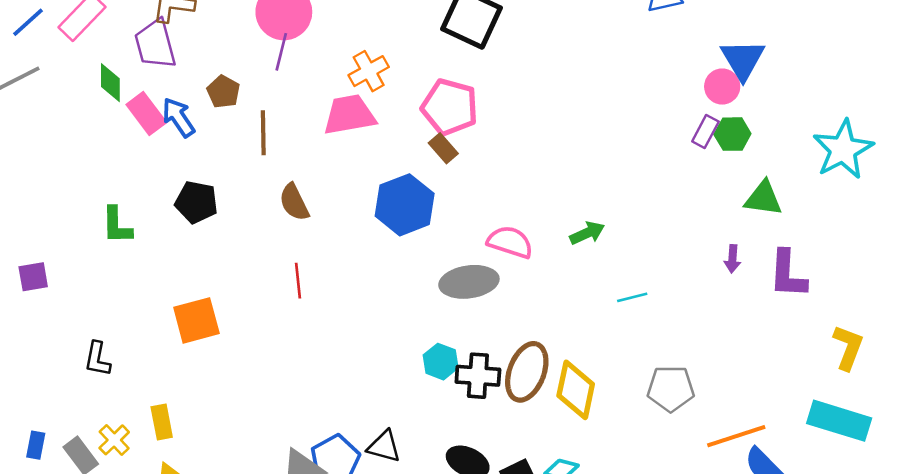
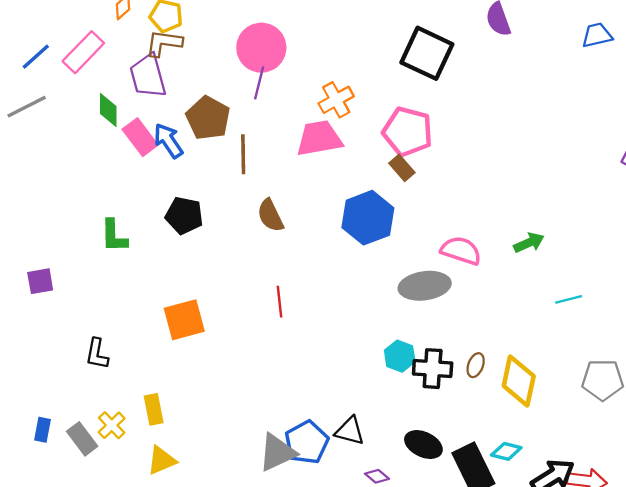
brown pentagon: (223, 92) -> (208, 118), size x1.5
red line: (298, 281) -> (279, 302), moved
brown ellipse: (527, 372) -> (476, 365), size x0.5

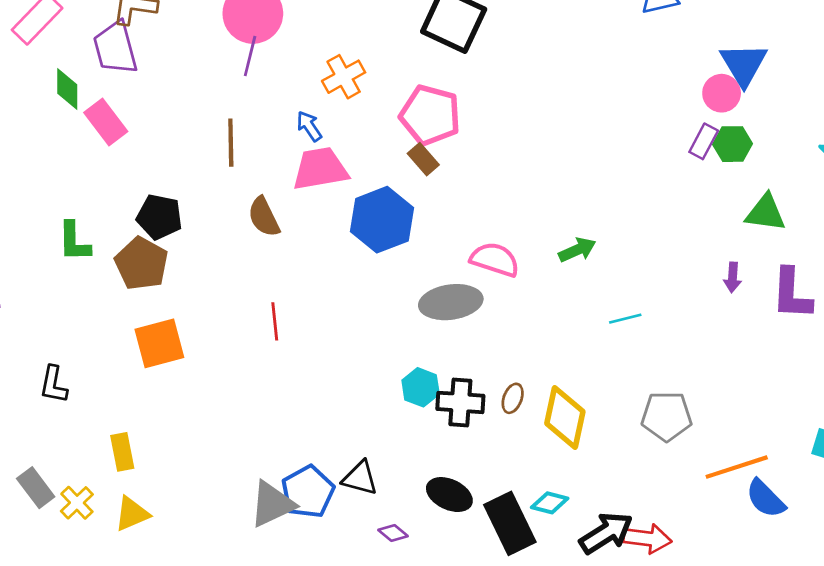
brown pentagon: (208, 118) -> (141, 264), moved
pink trapezoid: (319, 138) -> (320, 169), moved
blue arrow: (168, 141) -> (309, 126), moved, size x0.7
yellow cross: (112, 425) -> (77, 503), moved

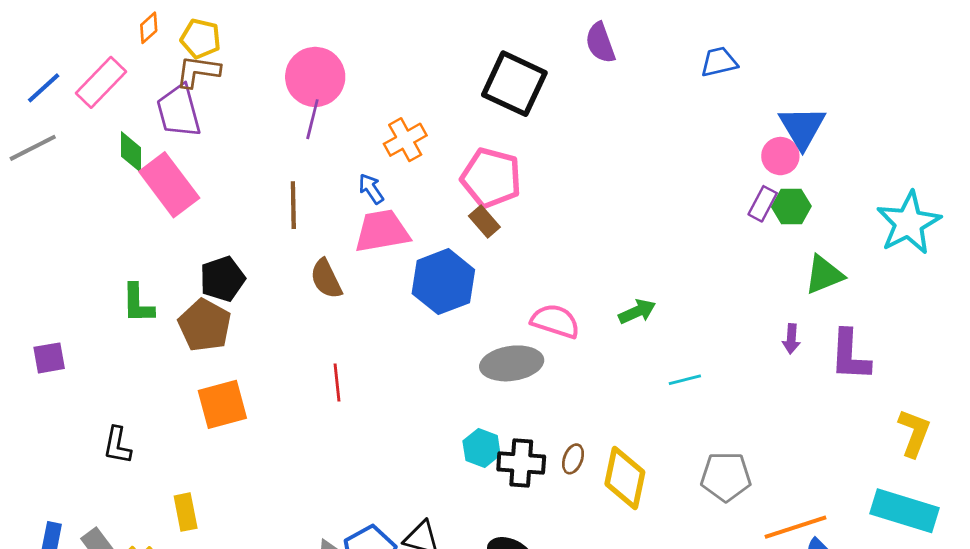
pink rectangle: (106, 122) -> (169, 185), size x1.4
green triangle: (766, 213) -> (824, 275), turned -30
black pentagon: (159, 217) -> (222, 279), turned -30

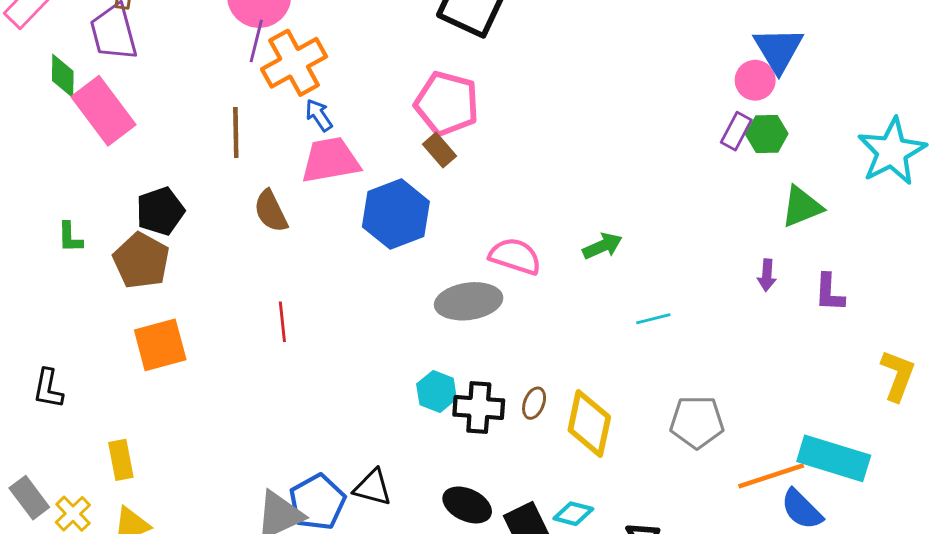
orange cross: (405, 140) -> (294, 63), moved, size x1.4
green L-shape: (138, 303) -> (70, 237), size x0.7
purple L-shape: (850, 355) -> (829, 293), size x0.7
cyan rectangle: (905, 511) -> (834, 458), moved

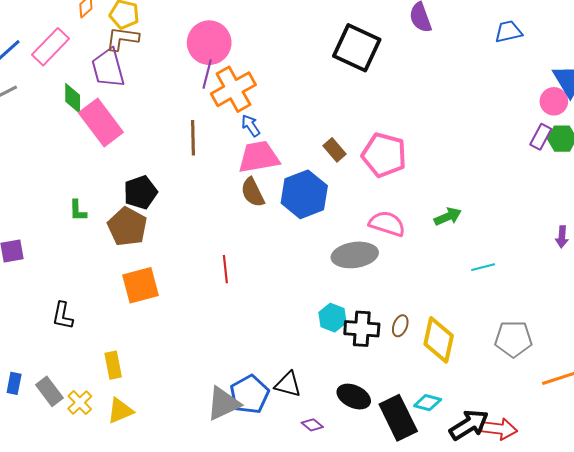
pink pentagon: (447, 103) -> (384, 155), moved
brown semicircle: (271, 211) -> (253, 192), moved

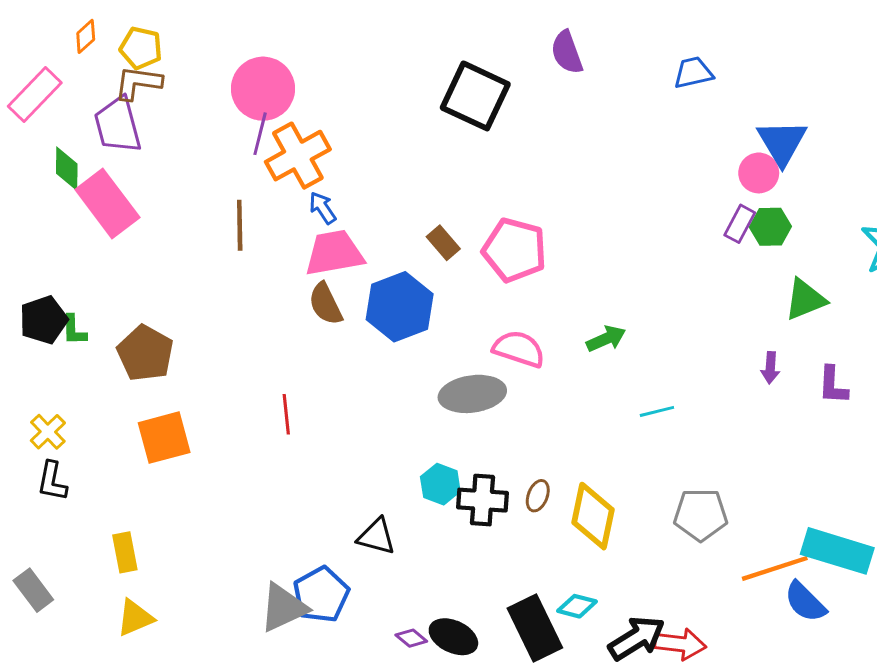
black pentagon: (140, 192) -> (43, 320), moved
black triangle: (288, 384) -> (376, 536), moved
black ellipse: (354, 397) -> (453, 637), moved
yellow cross: (80, 403) -> (48, 432), moved

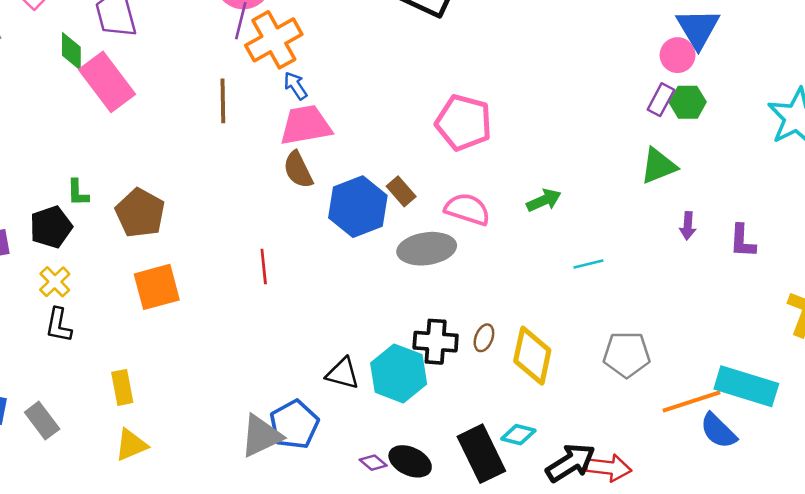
brown rectangle: (443, 243) -> (401, 191), moved
green triangle: (805, 299) -> (658, 166), moved
blue hexagon: (400, 307) -> (358, 207), moved
black pentagon: (43, 320) -> (51, 227), moved
cyan hexagon: (440, 484) -> (399, 373), moved, size x1.6

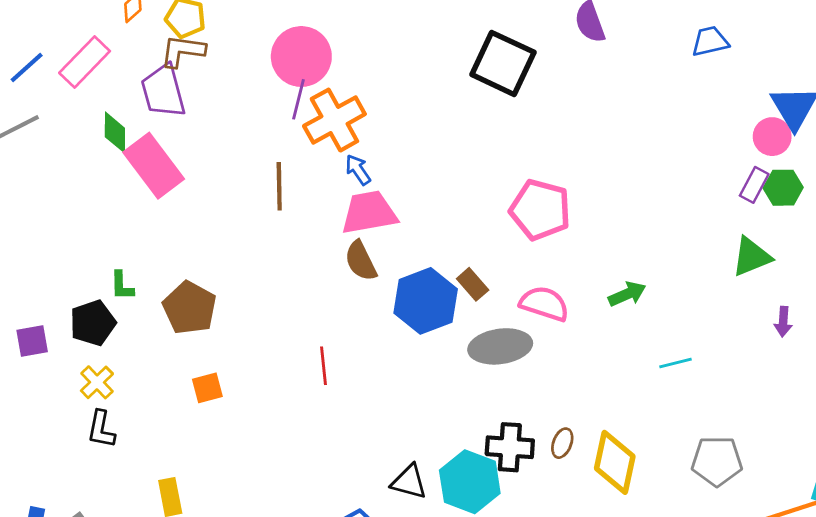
orange square: (157, 287) -> (207, 388), size x0.6

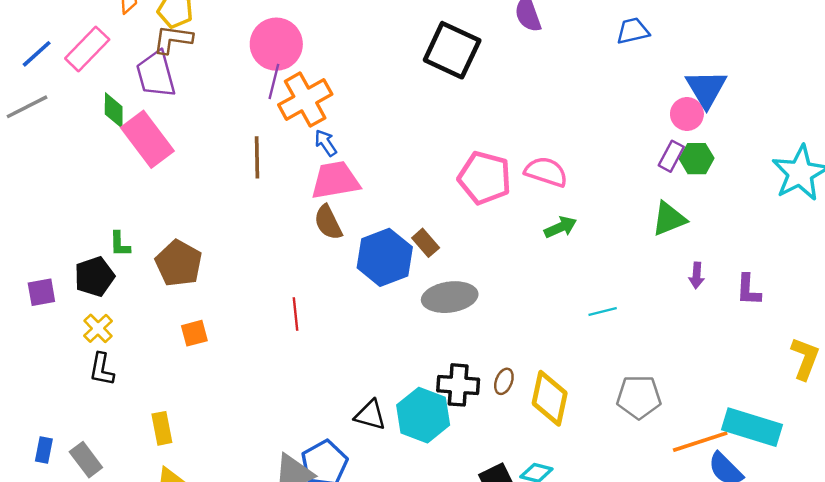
green arrow: (627, 294) -> (560, 227), moved
pink semicircle: (544, 304) -> (546, 172), moved

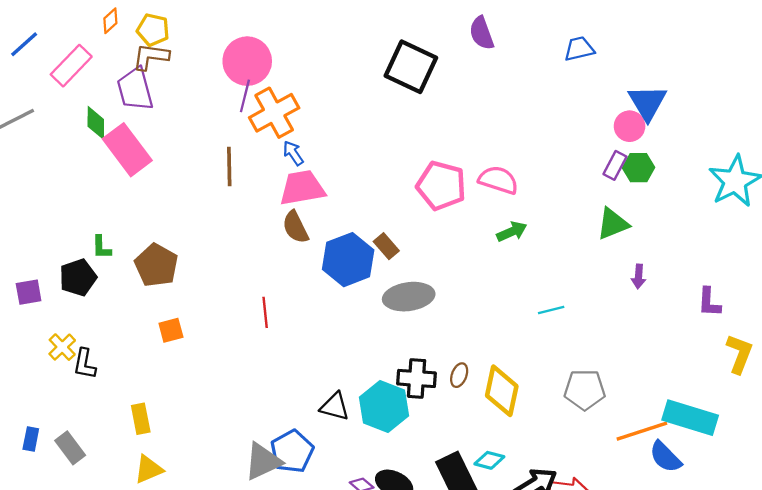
blue line: (37, 54) -> (24, 44), moved
purple L-shape: (748, 290) -> (709, 302), moved
yellow cross: (98, 328) -> (62, 347), moved

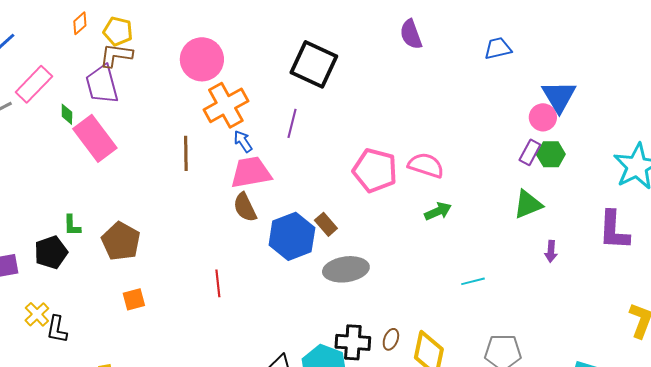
pink rectangle: (71, 66) -> (34, 84), moved
black square: (411, 67) -> (314, 64), moved
purple line: (245, 96) -> (292, 123), moved
green diamond: (96, 123) -> (67, 114), size x0.7
purple L-shape: (709, 302) -> (614, 230), moved, size x1.5

